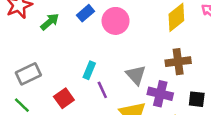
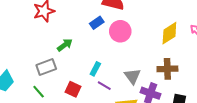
green arrow: (50, 22) -> (65, 45), moved
purple line: (102, 90) -> (104, 86), turned -40
red square: (64, 98) -> (73, 89), turned -35

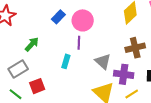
purple line: (104, 86) -> (79, 43), moved, turned 72
red square: (73, 89) -> (37, 86), moved, turned -35

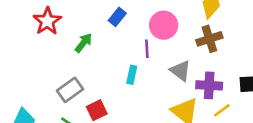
pink circle: (83, 20) -> (164, 25), moved
green arrow: (32, 44) -> (84, 43), moved
brown cross: (135, 48) -> (209, 39), moved

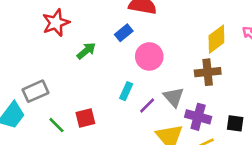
pink circle: (164, 25) -> (149, 56), moved
purple line: (147, 49) -> (147, 105), moved, turned 36
gray rectangle: (70, 90) -> (36, 91), moved

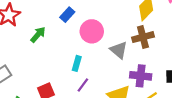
gray triangle: (174, 97) -> (119, 50), moved
purple line: (147, 105) -> (83, 85), moved

